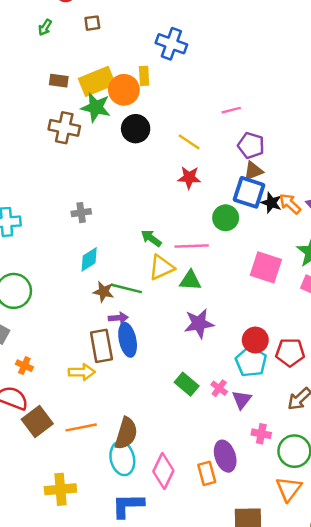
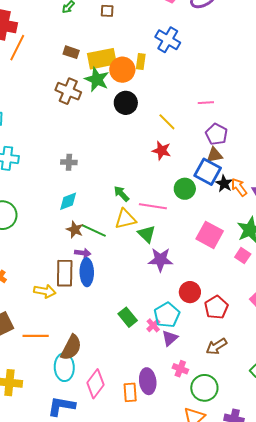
green triangle: (190, 281) -> (147, 234), turned 30
purple star: (199, 324) -> (160, 260), moved
red pentagon: (290, 352) -> (216, 307), turned 30
cyan pentagon: (251, 362) -> (167, 315), moved

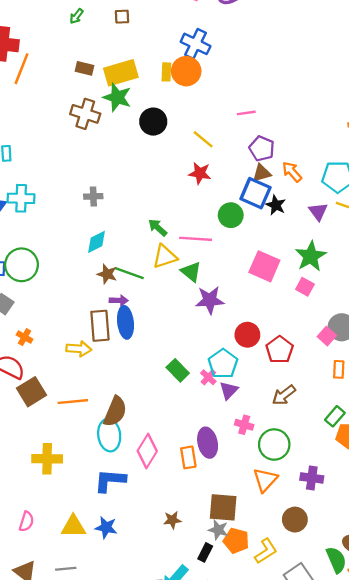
orange circle: (122, 70) -> (186, 71), moved
orange arrow: (239, 187) -> (292, 172), moved

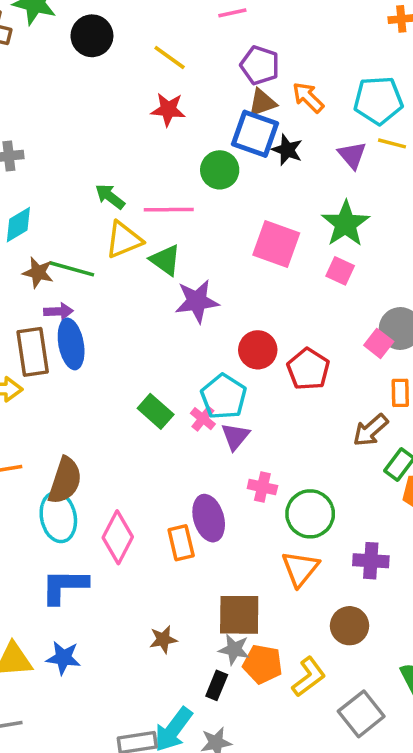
brown arrow: (284, 395) -> (370, 430), moved

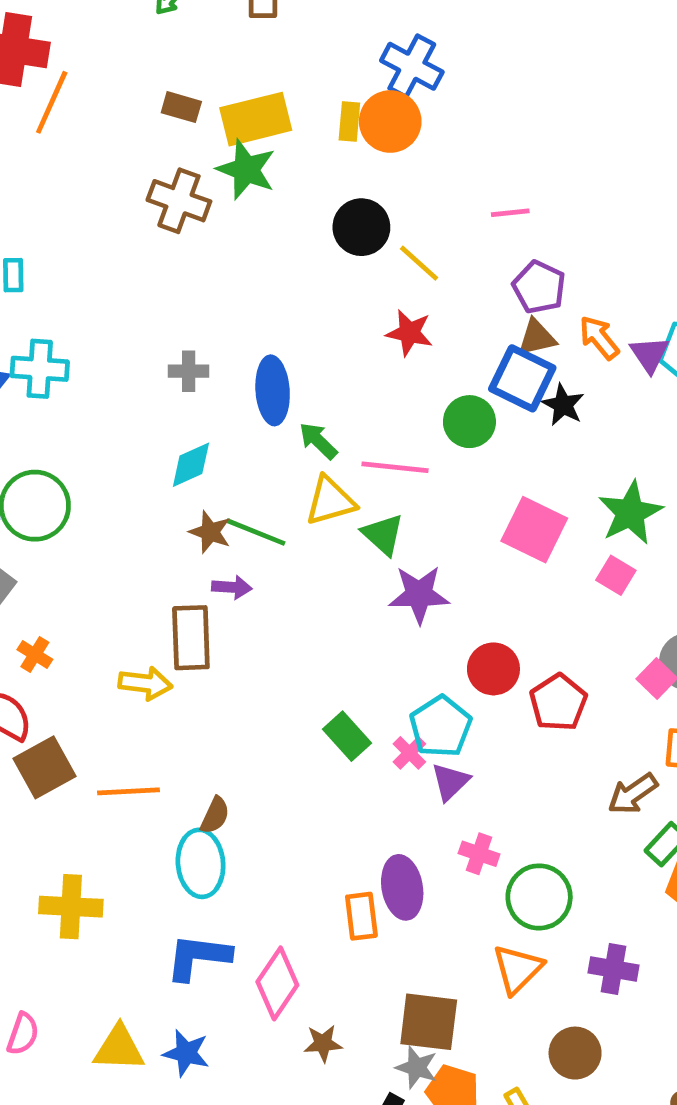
black circle: (92, 36) -> (361, 227), moved
purple triangle: (352, 155) -> (650, 354), moved
blue ellipse: (71, 344) -> (273, 390), moved
brown semicircle: (65, 481) -> (215, 815), size x0.6
pink diamond: (118, 537) -> (277, 983), moved

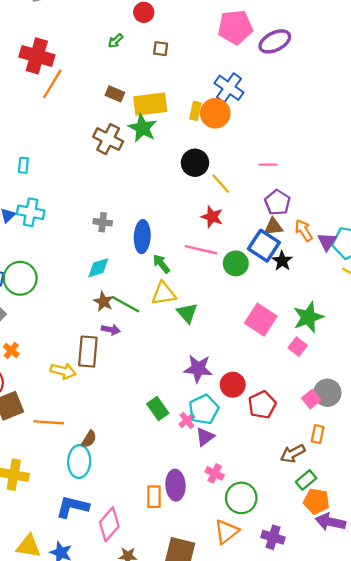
pink line: (395, 467) -> (201, 250), moved
purple star: (419, 594) -> (198, 369), moved

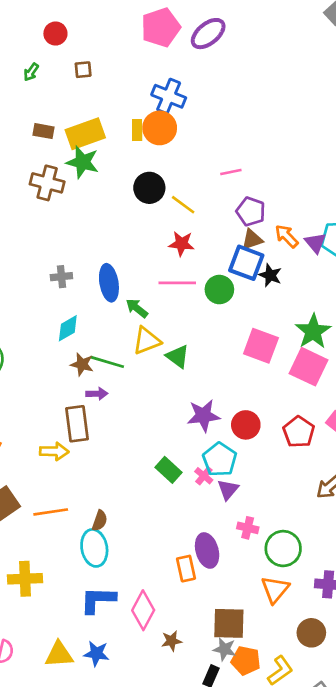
pink square: (298, 347) -> (308, 367), size x1.8
red pentagon: (262, 405) -> (299, 432), moved

